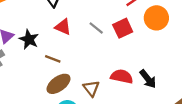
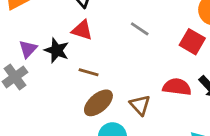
red triangle: (63, 27) -> (82, 30), moved
red square: (123, 28) -> (192, 42), moved, turned -30

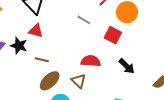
gray line: (140, 29) -> (84, 20), moved
red semicircle: (177, 87) -> (91, 61), moved

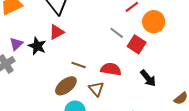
gray line: (84, 20) -> (117, 33), moved
red triangle: (36, 31) -> (57, 32), turned -49
brown line: (42, 60) -> (79, 65), moved

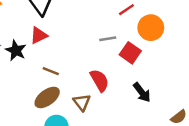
gray line: (117, 33) -> (108, 39), turned -48
brown line: (79, 65) -> (51, 71), moved
red semicircle: (111, 69) -> (100, 80), turned 48

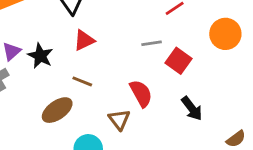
orange circle: (151, 28) -> (225, 34), moved
red triangle: (39, 35) -> (84, 40), moved
brown ellipse: (47, 97) -> (57, 110), moved

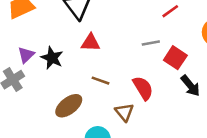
red triangle: (84, 40) -> (90, 43), turned 30
brown line: (82, 81) -> (101, 81), moved
black arrow: (192, 108) -> (190, 86), moved

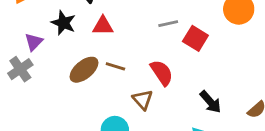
black star: (52, 58) -> (63, 23), moved
black arrow: (190, 86) -> (210, 102), moved
brown ellipse: (69, 106) -> (84, 70), moved

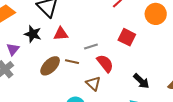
gray line: (168, 24) -> (91, 47), moved

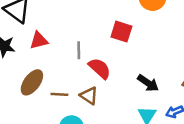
gray line: (91, 47) -> (79, 50), turned -64
brown line: (72, 62) -> (59, 94), moved

